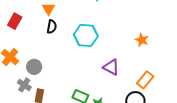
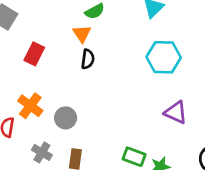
cyan hexagon: (86, 35) -> (164, 57), moved
gray cross: (24, 85) -> (42, 152), moved

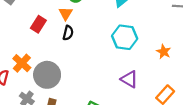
red rectangle: (34, 54) -> (38, 24), moved
gray circle: (66, 118) -> (47, 75), size x1.6

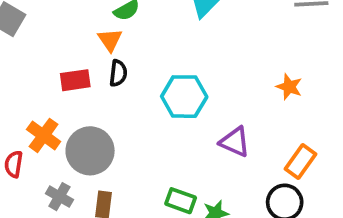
red rectangle: (38, 24) -> (75, 80), moved, turned 56
cyan hexagon: (125, 37) -> (184, 97), moved

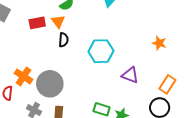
red rectangle: (75, 80) -> (37, 23), moved

